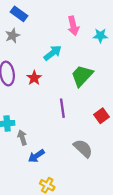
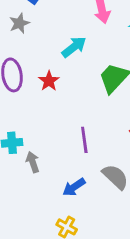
purple line: (62, 108) -> (84, 140), moved
blue arrow: (36, 156) -> (74, 187), moved

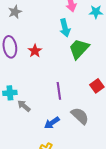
cyan arrow: (74, 47) -> (65, 28), moved, turned 114
gray arrow: (33, 162) -> (24, 106), turned -32

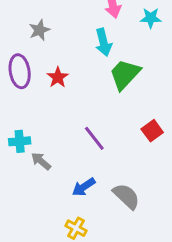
gray star: (15, 12) -> (39, 30), moved
purple line: (59, 91) -> (94, 138), turned -30
gray semicircle: (80, 116) -> (126, 196), moved

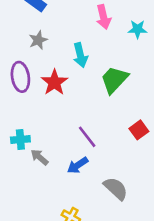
cyan arrow: (103, 42) -> (80, 55), moved
red star: (58, 77) -> (54, 82), size x1.4
blue arrow: (84, 187) -> (78, 165), moved

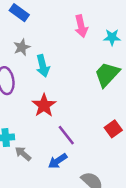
cyan arrow: (80, 55) -> (43, 66), moved
green trapezoid: (114, 80) -> (107, 74), moved
red star: (54, 82) -> (44, 105), moved

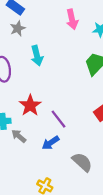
gray star: (22, 47) -> (18, 28), moved
red star: (44, 105) -> (30, 105), moved

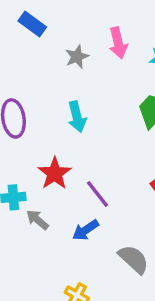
gray star: (18, 28) -> (77, 57), moved
cyan arrow: (37, 56) -> (77, 117), moved

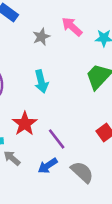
pink arrow: (118, 43) -> (72, 27), turned 145
gray semicircle: (134, 259) -> (82, 172), moved

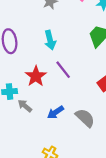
purple line: (57, 139) -> (63, 70), moved

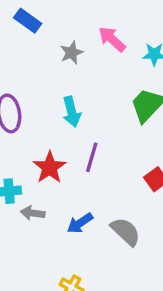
purple line: (63, 70) -> (92, 157), turned 54
gray arrow: (25, 106) -> (33, 213), turned -32

